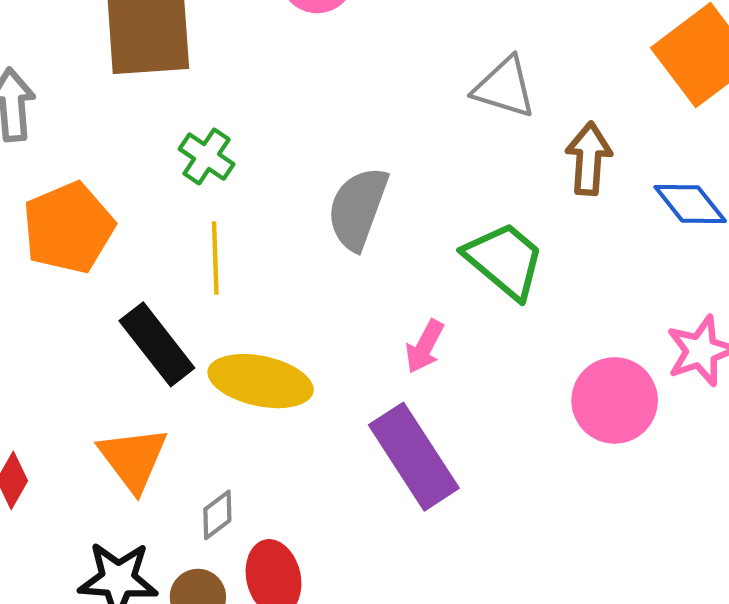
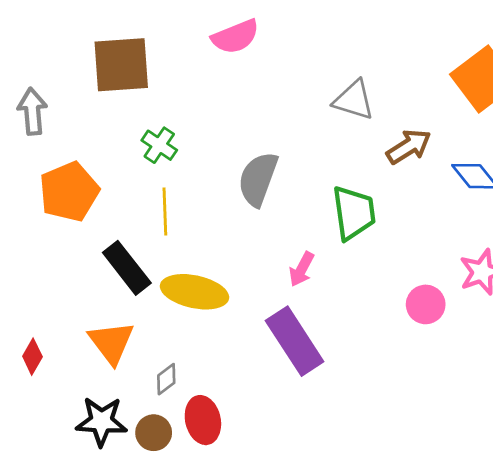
brown arrow: (589, 159) -> (409, 147), turned 54
green trapezoid: (505, 260) -> (354, 213), turned 42
pink circle: (615, 400) -> (426, 304), size x0.7

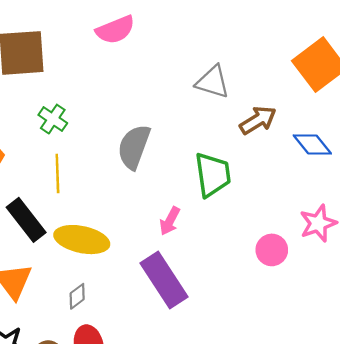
gray diamond: (166, 379) -> (77, 296), moved

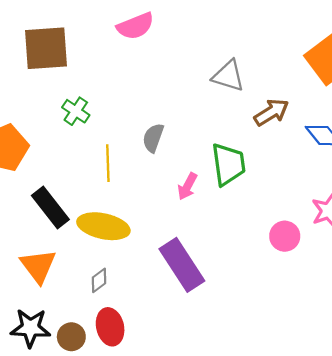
gray semicircle: (134, 147) -> (153, 138), size x0.7
yellow line: (57, 173) -> (108, 163), moved
pink arrow: (170, 221) -> (187, 186), moved

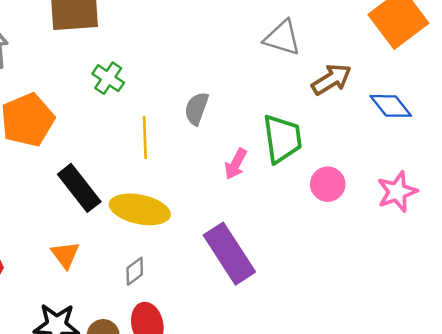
pink circle: (285, 236) -> (328, 184), moved
orange triangle: (38, 266) -> (65, 255), size x0.7

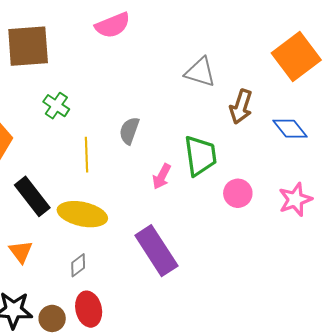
brown arrow: (332, 79) -> (241, 107), turned 140

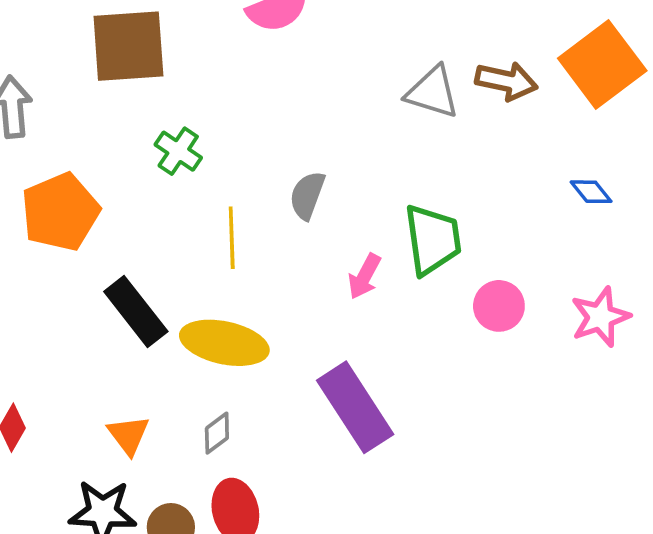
brown arrow: (241, 107) -> (506, 81), moved, turned -96
blue diamond: (290, 129) -> (591, 192), size x0.7
orange triangle: (21, 252) -> (128, 435), moved

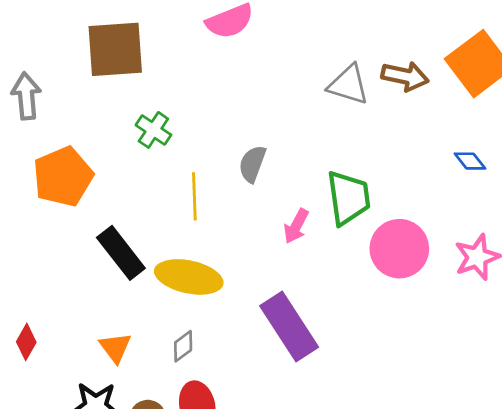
pink circle: (499, 306) -> (399, 249), size x1.5

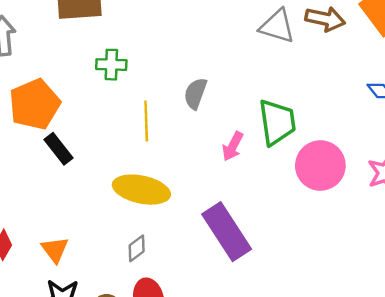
green cross: (153, 130) -> (111, 65), turned -32
black rectangle: (121, 253) -> (59, 149), moved, size x0.7
orange triangle: (115, 348) -> (55, 250), moved

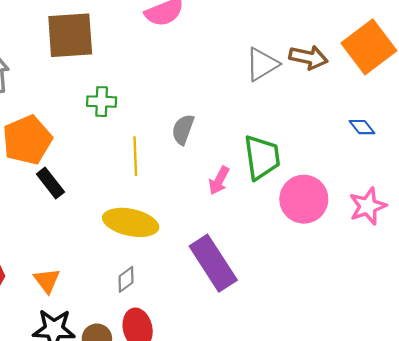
gray triangle: (277, 26) -> (262, 64), turned -48

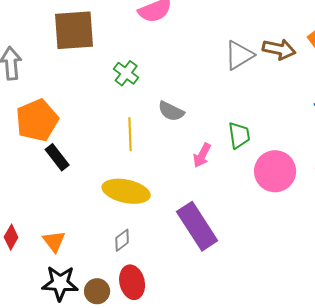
green cross: (102, 102) -> (126, 73), moved, turned 35
gray semicircle: (183, 129) -> (171, 111), turned -84
green trapezoid: (262, 157) -> (239, 135), size x0.7

